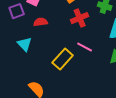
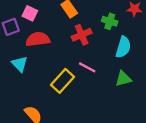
red semicircle: (41, 22) -> (38, 39), size x1.5

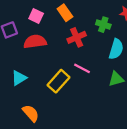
pink square: (30, 13) -> (36, 16), moved
cyan triangle: (20, 64) -> (19, 78), moved, turned 42

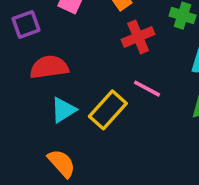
red semicircle: (35, 42) -> (49, 67), moved
cyan triangle: (19, 78) -> (63, 110), moved

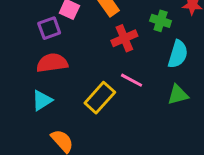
purple square: (26, 24) -> (49, 28), moved
cyan triangle: (63, 110) -> (42, 100), moved

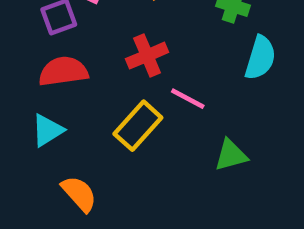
red cross: (124, 38) -> (147, 56), moved
green triangle: (178, 95) -> (231, 155), moved

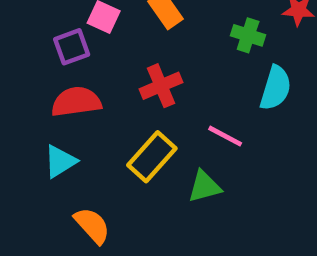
pink line: (188, 99) -> (225, 136), moved
green triangle: (231, 155) -> (205, 187), moved

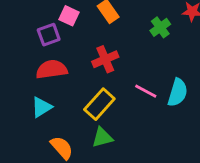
green cross: (248, 35) -> (160, 27), turned 36
cyan semicircle: (276, 88) -> (178, 93), moved
green triangle: (205, 187) -> (102, 137), moved

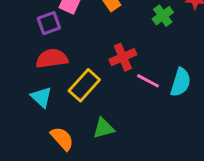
red cross: (105, 59) -> (123, 57), moved
yellow rectangle: (99, 104) -> (84, 85), moved
cyan triangle: (41, 107) -> (41, 97), turned -45

